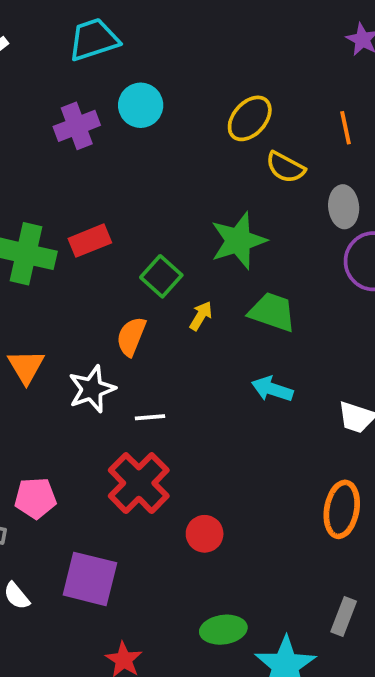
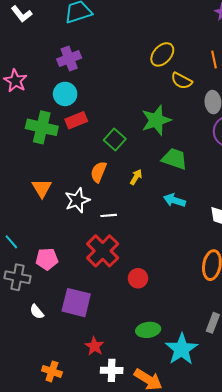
cyan circle: (141, 105) -> (65, 94), moved
yellow arrow: (201, 316) -> (136, 177), moved

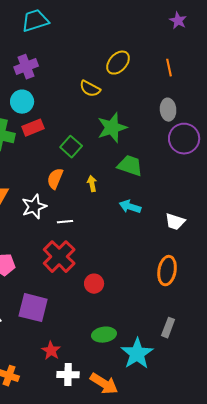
yellow semicircle: (182, 81) -> (90, 89), moved
yellow arrow: (136, 177) -> (92, 184), turned -42

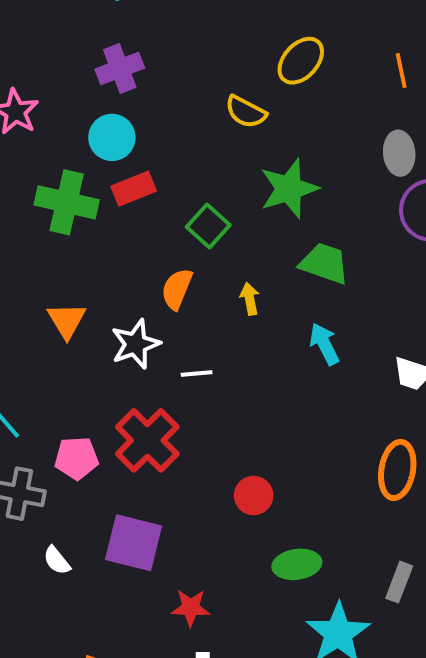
cyan arrow: (130, 207) -> (324, 344), turned 45
red cross: (59, 257) -> (147, 440), moved
green ellipse: (104, 335) -> (297, 564), moved
red star: (51, 351) -> (191, 608), moved, turned -30

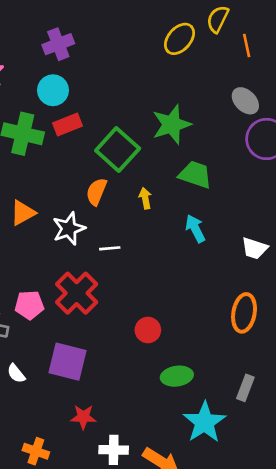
yellow semicircle: (246, 112) -> (218, 19), moved, turned 88
gray ellipse: (399, 153) -> (245, 101), turned -40
green square: (208, 226) -> (118, 150), size x1.5
orange triangle: (67, 320) -> (23, 213), turned 32
red star: (191, 608) -> (83, 417), moved

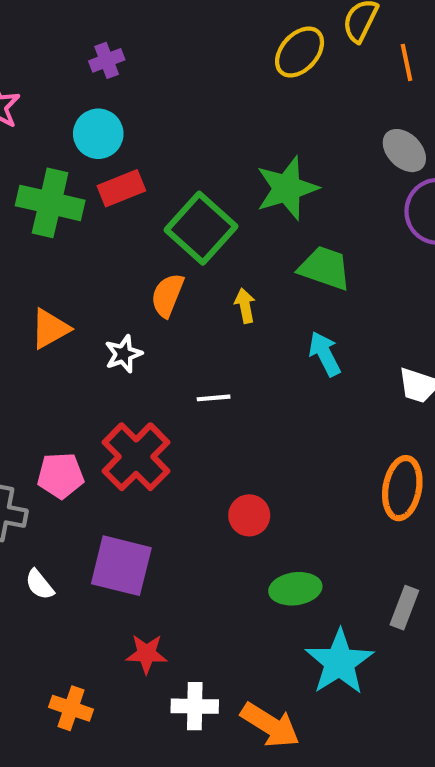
purple cross: (58, 44) -> (107, 60), size x0.7
white star: (69, 229) -> (123, 354), size x0.7
white line: (110, 248) -> (214, 398), moved

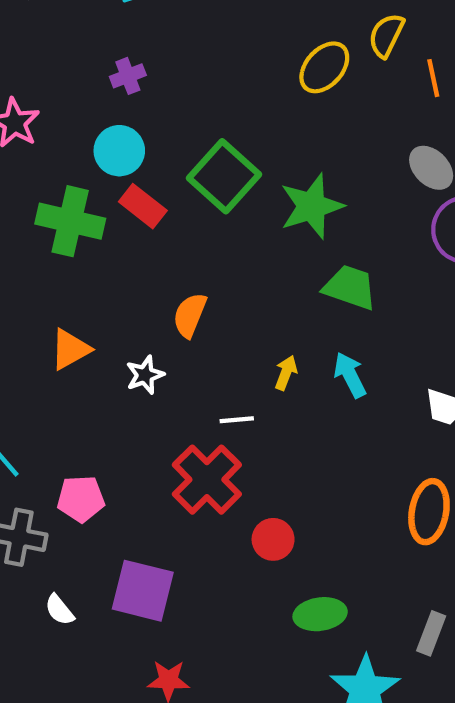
red rectangle: (121, 188) -> (143, 206), turned 60
green square: (201, 228) -> (224, 176), moved
yellow arrow: (245, 306) -> (286, 373), moved, turned 32
red cross: (136, 457) -> (207, 480), moved

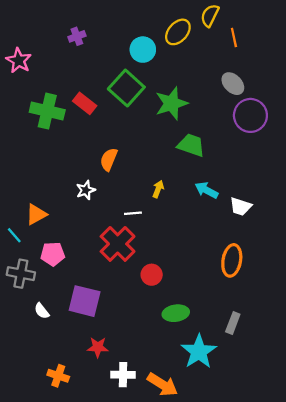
cyan circle: (119, 151) -> (143, 50), moved
orange triangle: (70, 349) -> (36, 214), moved
cyan arrow: (350, 375) -> (206, 190), moved, turned -35

